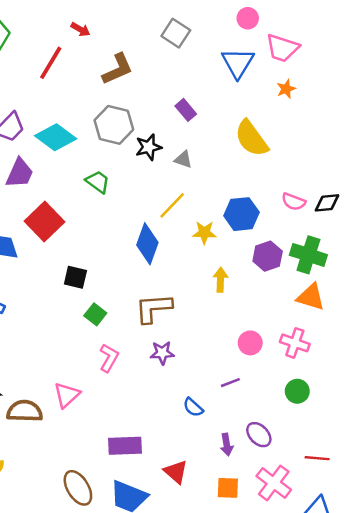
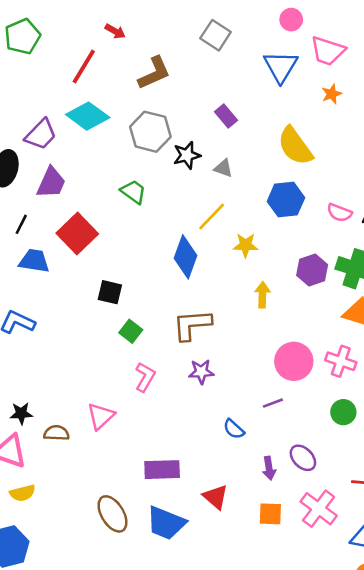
cyan diamond: (56, 137) -> (88, 116), moved
blue hexagon: (242, 214) -> (286, 200), moved
pink circle: (250, 343) -> (294, 361), size x1.5
brown semicircle: (25, 411) -> (56, 433), size x0.7

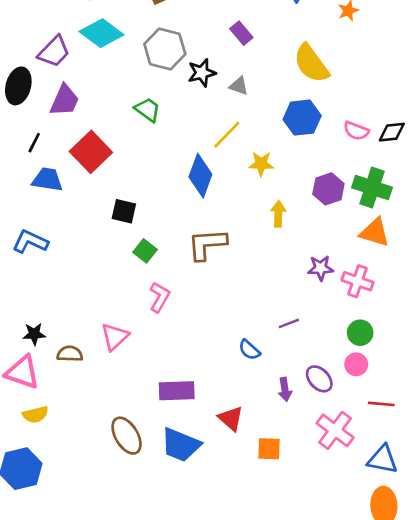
pink circle: (294, 361) -> (356, 364), moved, size x0.6
purple star: (201, 372) -> (321, 268), moved
orange square: (270, 514) -> (269, 449), moved

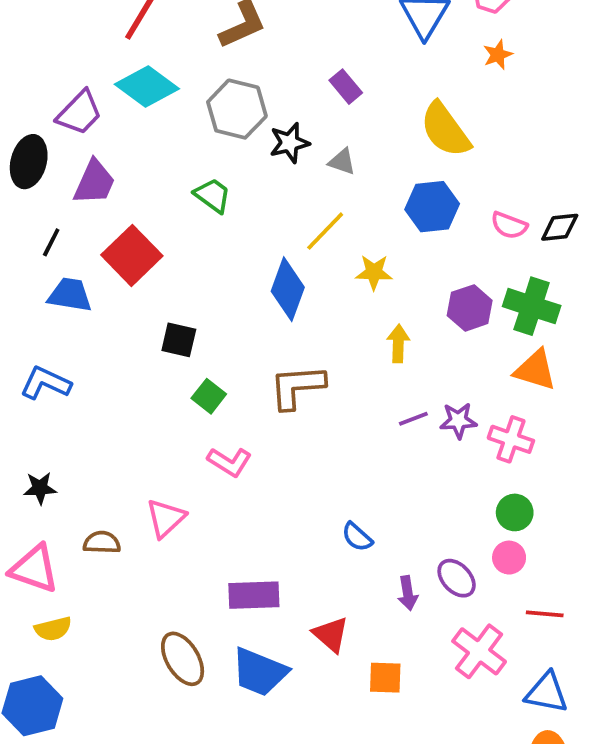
pink L-shape: (160, 297) -> (229, 462), turned 92
purple line: (289, 323) -> (413, 419), moved
black star: (34, 334) -> (40, 488), moved

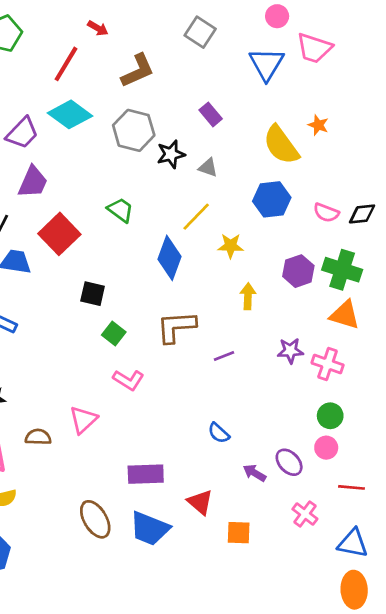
orange star: (498, 55) -> (318, 125), moved, turned -30
green trapezoid: (213, 195) -> (120, 210), moved
purple line: (413, 419) -> (224, 356), moved
purple arrow: (408, 593) -> (255, 473), turned 130
pink cross: (479, 651) -> (305, 514), size x0.7

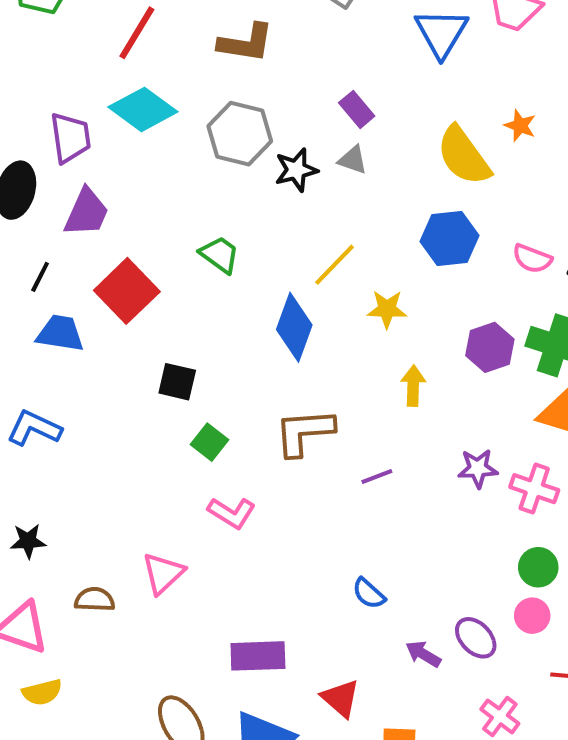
brown L-shape: (138, 71) -> (246, 43), turned 33
purple trapezoid: (22, 133) -> (70, 138), turned -52
gray triangle: (208, 168) -> (353, 160), moved

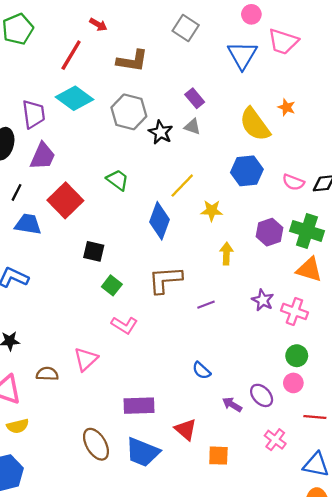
black star: (296, 170) -> (161, 132), turned -30
purple star: (478, 468) -> (263, 300), turned 30

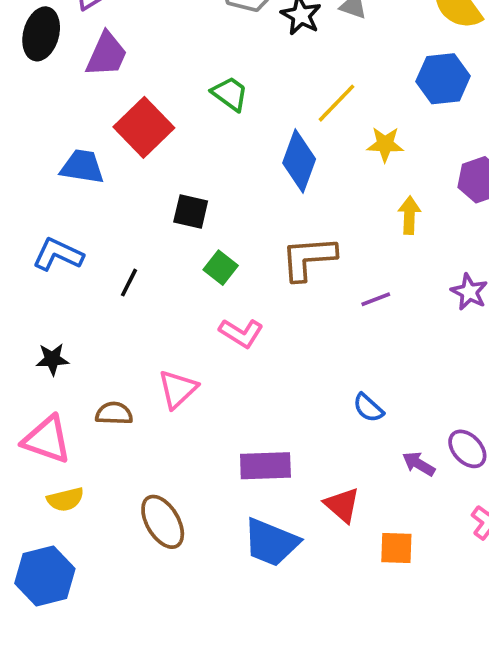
black line: (17, 192) -> (129, 283), moved
brown ellipse: (96, 444) -> (163, 522), moved

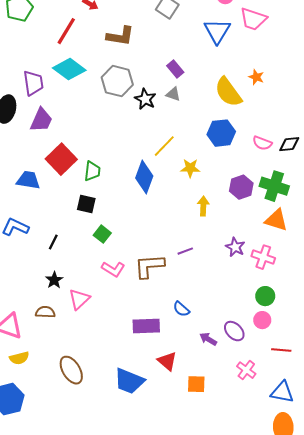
green trapezoid: (230, 94) -> (92, 171), moved, turned 60
brown L-shape: (308, 258) -> (149, 266), moved
black star: (52, 359) -> (54, 280), moved, turned -30
purple rectangle: (265, 466) -> (146, 326), moved

